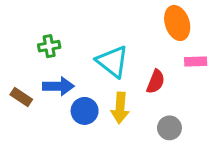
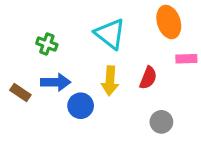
green cross: (49, 46) -> (47, 44), turned 30
cyan triangle: (112, 62) -> (110, 34), moved
yellow arrow: (120, 108) -> (110, 81), moved

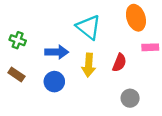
green cross: (47, 44) -> (18, 40), moved
blue arrow: (56, 82) -> (57, 52), moved
blue circle: (81, 106) -> (54, 82), moved

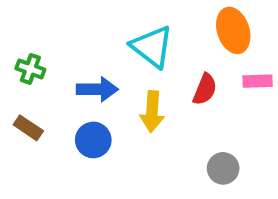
red semicircle: (119, 63) -> (205, 89), moved

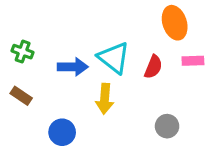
cyan triangle: (152, 47) -> (114, 58), moved
yellow arrow: (152, 112) -> (105, 99), moved
blue circle: (93, 140) -> (62, 132), moved

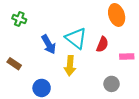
green cross: (23, 52) -> (19, 19), moved
pink rectangle: (193, 61) -> (127, 57), moved
blue arrow: (73, 67) -> (49, 44), turned 60

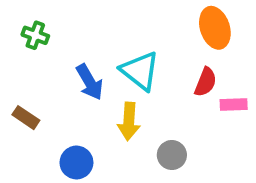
red semicircle: (102, 44) -> (206, 82), moved
gray circle: (112, 84) -> (172, 155), moved

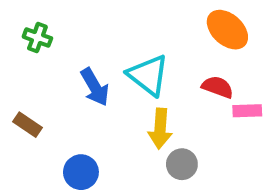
orange ellipse: (215, 28) -> (227, 30), turned -30
red semicircle: (206, 82) -> (218, 87), turned -92
yellow arrow: (129, 121) -> (160, 129), moved

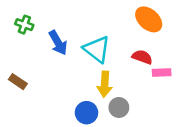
blue arrow: (95, 87) -> (58, 43), moved
blue circle: (81, 172) -> (86, 113), moved

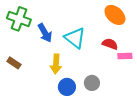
green cross: (24, 25) -> (19, 19), size x1.6
yellow arrow: (105, 84) -> (56, 64), moved

